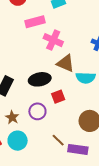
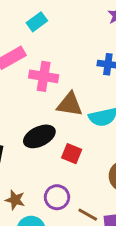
red square: (58, 97) -> (72, 154), turned -32
purple circle: (37, 111) -> (57, 197), moved

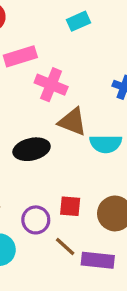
cyan rectangle: (37, 22) -> (79, 21), moved
red square: (72, 154) -> (70, 206), moved, turned -30

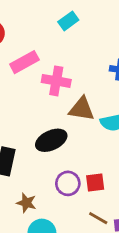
purple circle: (36, 220) -> (68, 183), moved

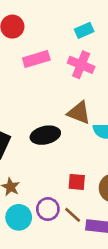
pink cross: (56, 81) -> (81, 65), moved
purple circle: (68, 183) -> (48, 209), moved

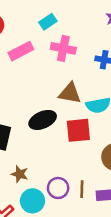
cyan rectangle: (84, 30) -> (48, 22), moved
red square: (77, 182) -> (78, 130), moved, size x1.5
brown line: (73, 215) -> (82, 189), turned 60

